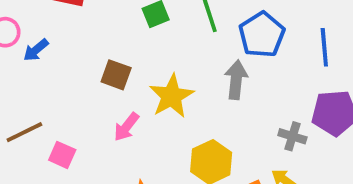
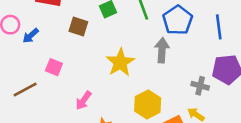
brown square: (116, 75) -> (78, 27), moved
pink arrow: (126, 127) -> (83, 100), moved
pink square: (62, 155) -> (54, 67), moved

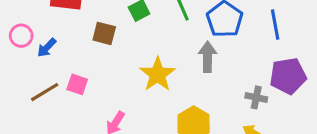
brown line: (25, 89) -> (45, 92), moved

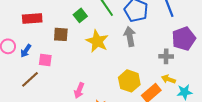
yellow star: (158, 74) -> (97, 41), moved
pink square: (77, 84) -> (45, 60), moved

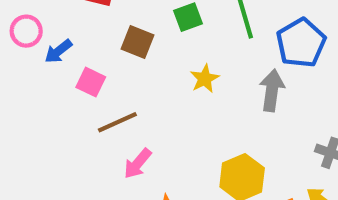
yellow star: (97, 41) -> (205, 79), size x0.6
brown line: (30, 79) -> (117, 122), moved

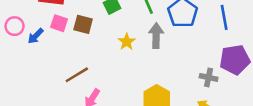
pink square: (91, 82) -> (59, 23), moved
gray arrow: (272, 90) -> (156, 36), moved

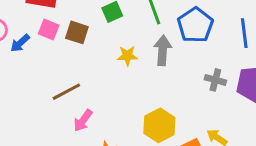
yellow star: (127, 42) -> (127, 56), turned 30
gray cross: (209, 77) -> (215, 80), moved

